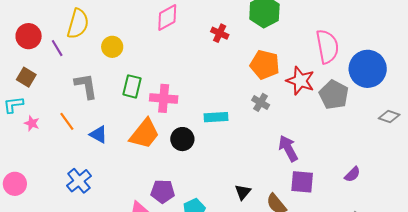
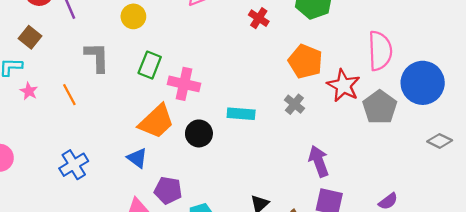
blue triangle: (98, 134) -> (137, 158), moved

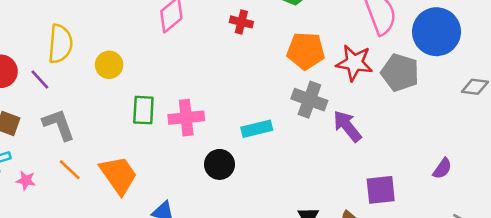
gray L-shape: (97, 57) -> (59, 125), moved
gray cross: (294, 104) -> (309, 100), size x1.5
orange trapezoid: (156, 121) -> (119, 175), moved, turned -63
purple arrow: (319, 161) -> (347, 126), moved

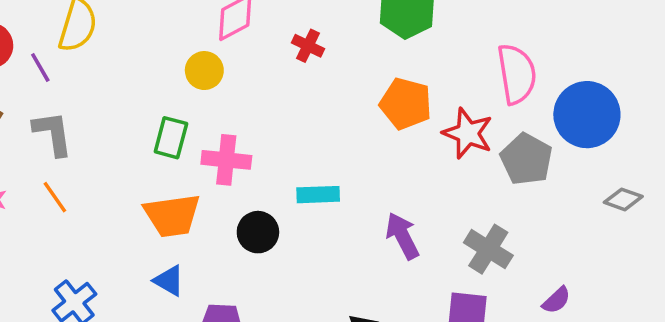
red cross: (241, 22) -> (308, 46), moved
yellow circle: (109, 65) -> (204, 71), moved
gray cross: (309, 100) -> (488, 249), moved
purple arrow: (347, 126) -> (403, 236), moved
orange trapezoid: (119, 175) -> (172, 215), moved, turned 105

